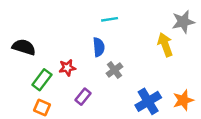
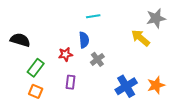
yellow arrow: (165, 45) -> (141, 38), turned -30
red star: (67, 68) -> (65, 54), moved
purple rectangle: (83, 97) -> (71, 82), turned -32

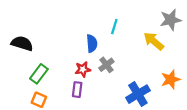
cyan line: (93, 16) -> (114, 27), moved, turned -64
red star: (65, 54) -> (83, 69), moved
orange star: (156, 85) -> (171, 79), moved

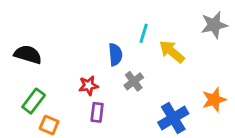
yellow arrow: (154, 41) -> (172, 52), moved
red star: (83, 69) -> (89, 86), moved
green rectangle: (39, 74) -> (34, 101), moved

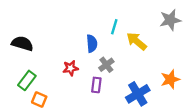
purple rectangle: (97, 112) -> (96, 85), moved

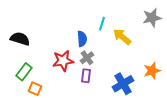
gray cross: (106, 65) -> (87, 58), moved
red star: (71, 68) -> (63, 61), size x1.5

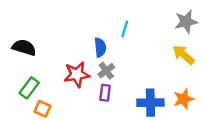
yellow arrow: (122, 37) -> (184, 55), moved
orange star: (152, 71) -> (184, 99), moved
blue cross: (123, 84) -> (150, 103), turned 30

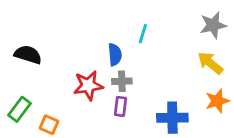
gray cross: (106, 71) -> (122, 81), turned 35
green rectangle: (29, 88) -> (20, 109), moved
orange star: (184, 99) -> (217, 101), moved

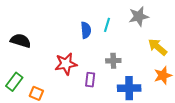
gray star: (213, 25) -> (139, 16), moved
blue semicircle: (115, 55) -> (86, 30), moved
gray cross: (122, 81) -> (113, 61), moved

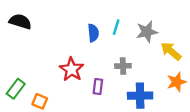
gray star: (139, 16) -> (147, 32), moved
black semicircle: (21, 41) -> (20, 21), moved
red star: (66, 64) -> (72, 69), turned -30

